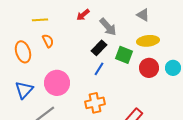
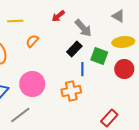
orange semicircle: (48, 41) -> (32, 41), moved, turned -112
blue line: (99, 69) -> (82, 69), moved, turned -32
orange cross: (95, 103) -> (71, 91), moved

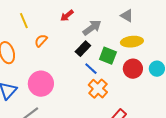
yellow line: (15, 21) -> (24, 21), turned 70
gray arrow: (83, 28) -> (92, 28), turned -84
blue line: (82, 69) -> (91, 69), turned -48
orange cross: (71, 91) -> (98, 89), moved, turned -36

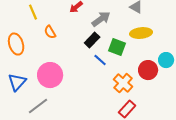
orange semicircle: (41, 41) -> (50, 32), turned -72
red circle: (133, 69) -> (148, 70), moved
orange cross: (98, 89) -> (123, 83), moved

